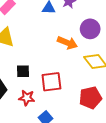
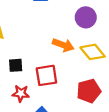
orange arrow: (67, 43) -> (63, 45), moved

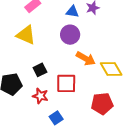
purple circle: (86, 17) -> (70, 35), moved
black square: (16, 65) -> (40, 70), turned -32

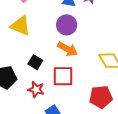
orange arrow: (86, 59) -> (67, 49), moved
black square: (40, 70) -> (35, 62), turned -32

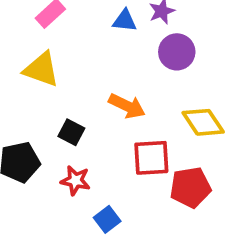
purple circle: (67, 25) -> (177, 52), moved
red square: (63, 76) -> (151, 158), moved

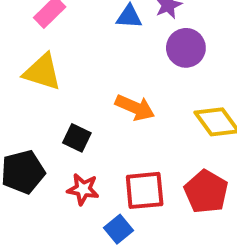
red square: (151, 158) -> (145, 190), moved
red pentagon: (190, 187) -> (206, 192), turned -30

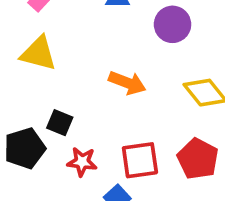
black square: (77, 138) -> (60, 123), moved

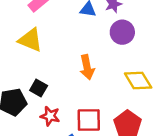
orange arrow: (127, 83) -> (87, 67), turned 50

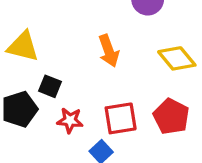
yellow triangle: (30, 40) -> (23, 46), moved

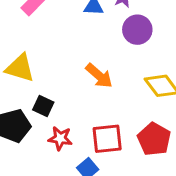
orange arrow: (109, 51) -> (99, 76), turned -32

